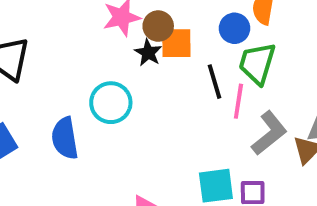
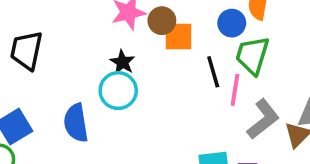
black star: (148, 53) -> (122, 62), moved

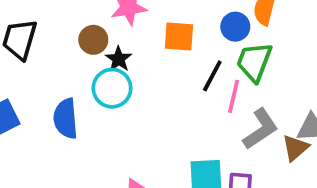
brown circle: (162, 21) -> (93, 40), moved
black line: (213, 72) -> (212, 76), turned 40

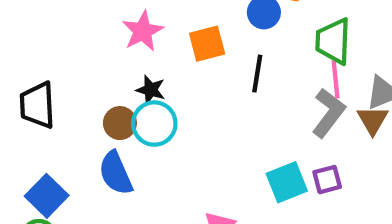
brown circle: (93, 40) -> (120, 123), moved
green trapezoid: (254, 62) -> (333, 41), moved
pink line: (234, 96) -> (336, 79), moved

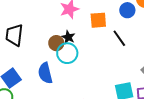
black line: (257, 74) -> (119, 38), turned -54
brown circle: (120, 123) -> (56, 43), moved

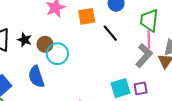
black star: (68, 37) -> (25, 40), moved

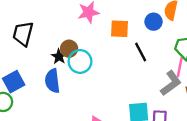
black star: (25, 40) -> (59, 57), moved

